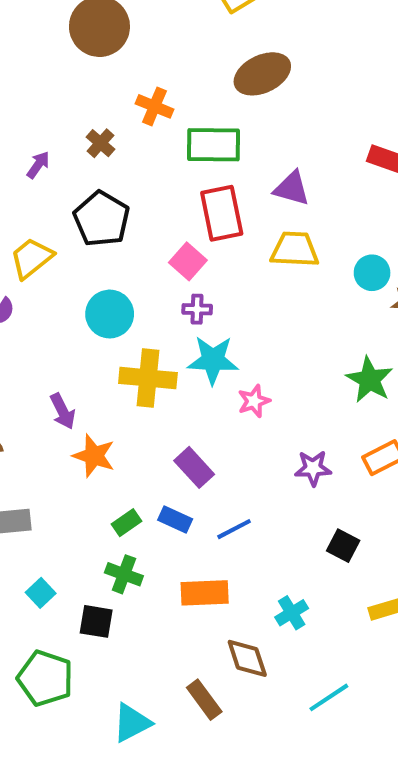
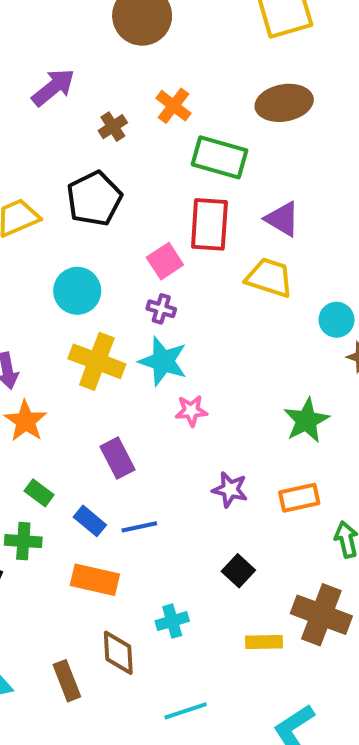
purple arrow: (38, 165) -> (53, 87), moved, size x1.6
blue rectangle: (175, 519) -> (90, 521), moved
green rectangle: (126, 523) -> (39, 493), turned 56
green cross: (124, 574) -> (23, 541), turned -32

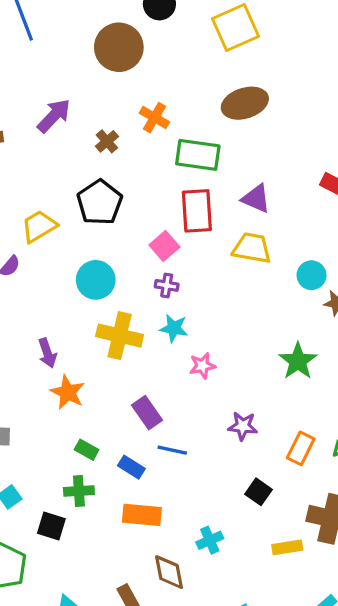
cyan star: (163, 361) -> (174, 328), size x0.7
orange rectangle: (299, 498) -> (301, 448), moved, turned -44
blue line: (139, 527) -> (172, 450), moved, turned 32

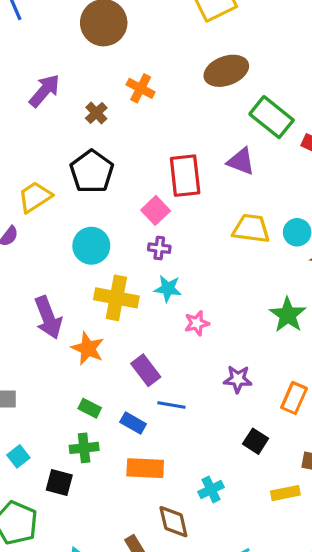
green rectangle: (198, 155) -> (272, 117), moved, turned 33
yellow trapezoid: (252, 248) -> (251, 229), moved
purple arrow: (47, 353) -> (48, 318), size x1.5
orange star: (68, 392) -> (88, 348), moved

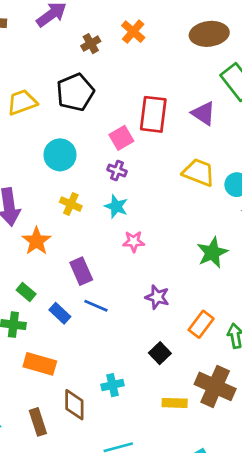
yellow cross: (116, 298) -> (71, 204), size x0.6
orange rectangle: (145, 468) -> (40, 364), moved

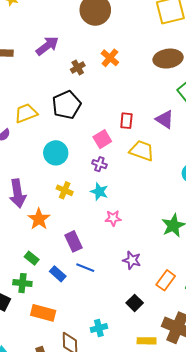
red rectangle: (153, 114) -> (126, 121), size x0.6
yellow trapezoid: (199, 172) -> (142, 151), moved

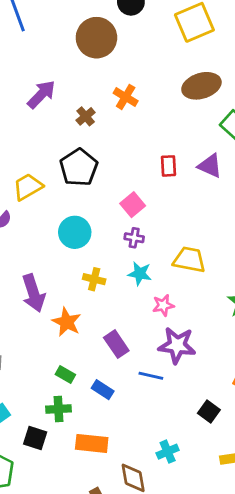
red rectangle: (126, 121) -> (168, 166), moved
yellow trapezoid: (142, 151) -> (189, 260), moved
purple star: (132, 260) -> (177, 345), moved, size x1.5
blue line: (85, 268) -> (151, 376), moved

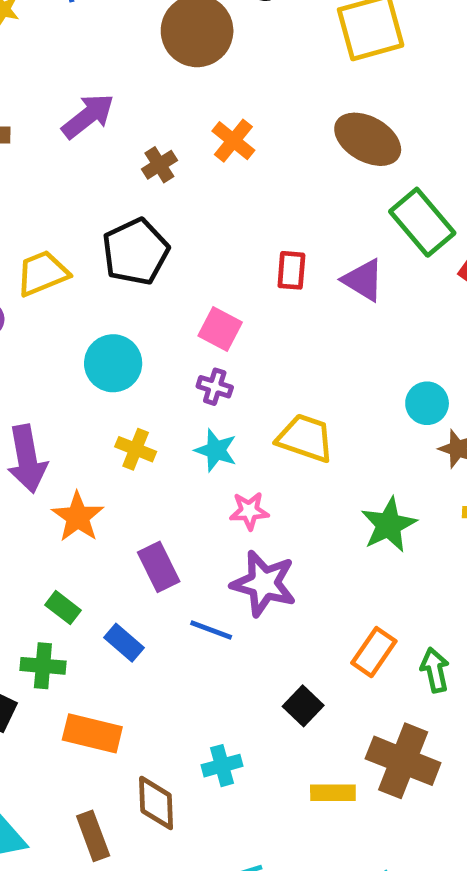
brown ellipse: (201, 86) -> (368, 139), turned 39
pink square: (133, 205) -> (220, 329), turned -30

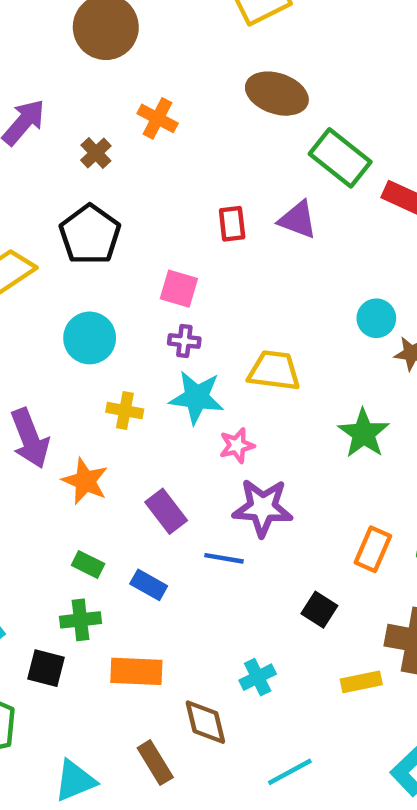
cyan star: (216, 450) -> (197, 397), size x1.4

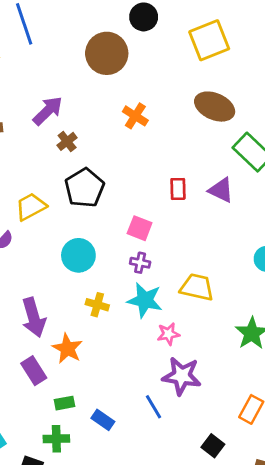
brown cross: (96, 153) -> (67, 141), moved
purple rectangle: (166, 511) -> (34, 371), moved
blue line: (224, 558) -> (154, 407), turned 45
green rectangle: (88, 564) -> (65, 403), turned -42

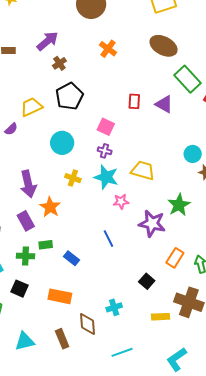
purple star: (182, 376) -> (152, 224), moved
blue line: (154, 407) -> (108, 239), moved
green cross: (56, 439) -> (26, 256), moved

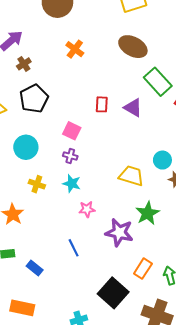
yellow trapezoid: (143, 170) -> (131, 176), moved
cyan star: (106, 177) -> (72, 183), size x0.7
black square: (147, 281) -> (113, 293), size x1.8

